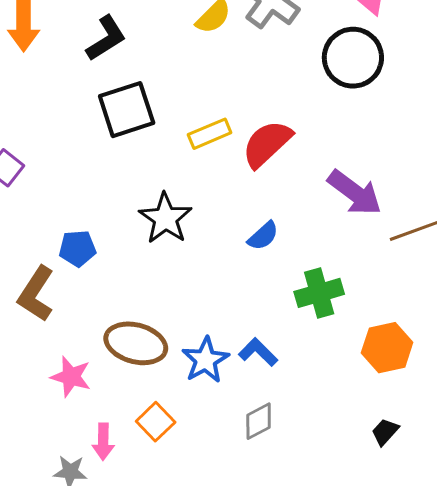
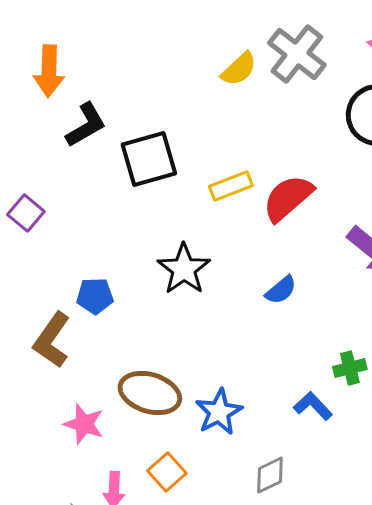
black L-shape: (106, 38) -> (86, 125), moved
green cross: (319, 293) -> (350, 368), moved, size x0.7
blue L-shape: (258, 352) -> (313, 406), moved

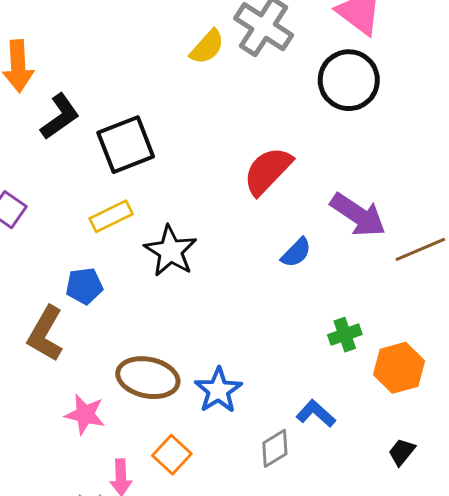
yellow rectangle: (231, 186) -> (111, 216), moved
blue semicircle: (281, 290) -> (296, 253), moved
blue L-shape: (313, 406) -> (316, 414), moved

